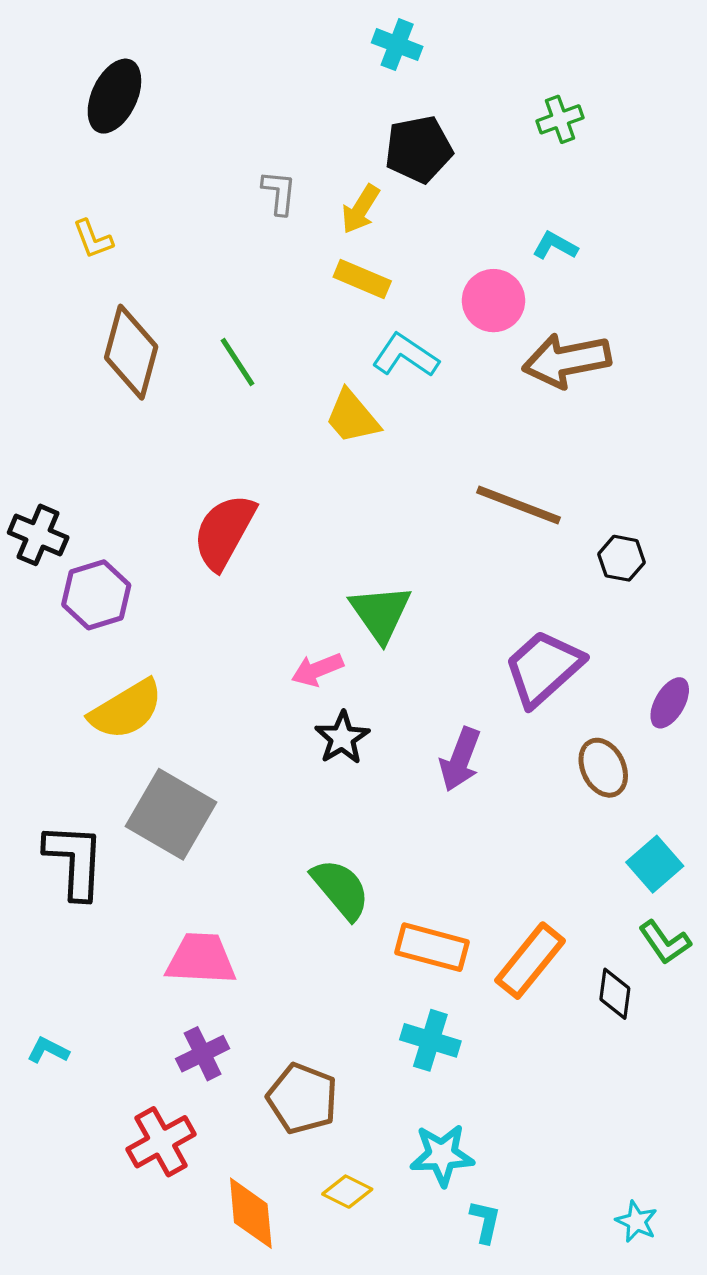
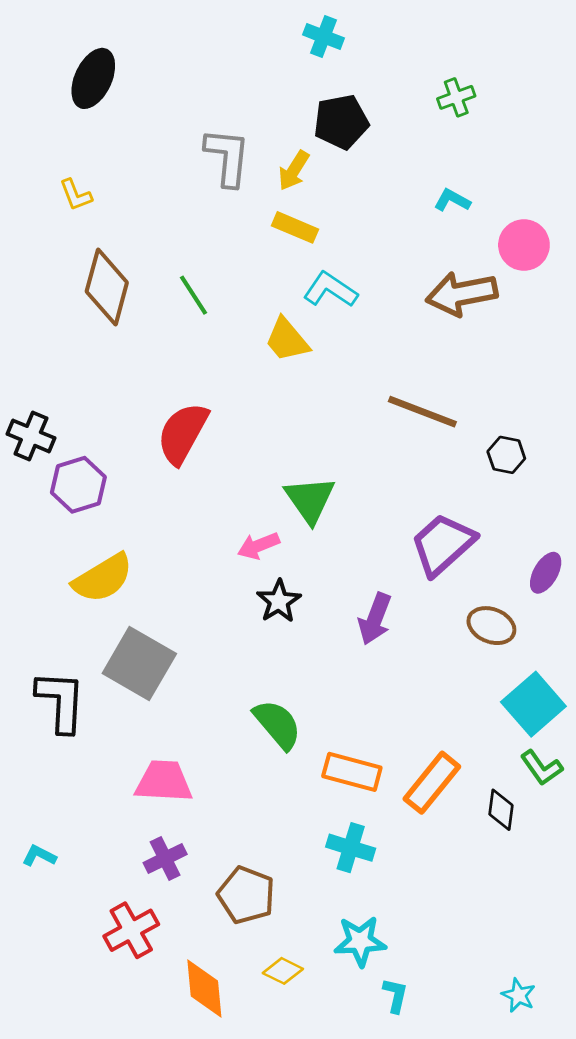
gray L-shape: (279, 193) -> (227, 157), size x1.6
pink circle: (494, 301) -> (524, 245), moved
brown ellipse: (603, 768) -> (491, 626), turned -42
cyan square: (655, 864) -> (533, 704), size x1.4

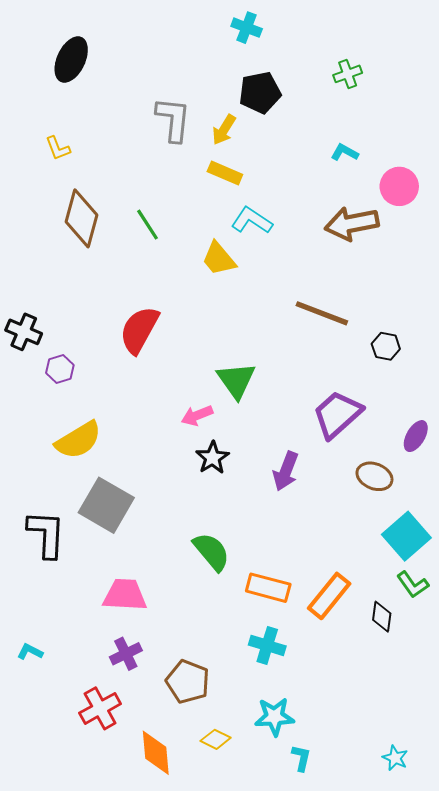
purple hexagon: (78, 485) -> (60, 369), size x0.7

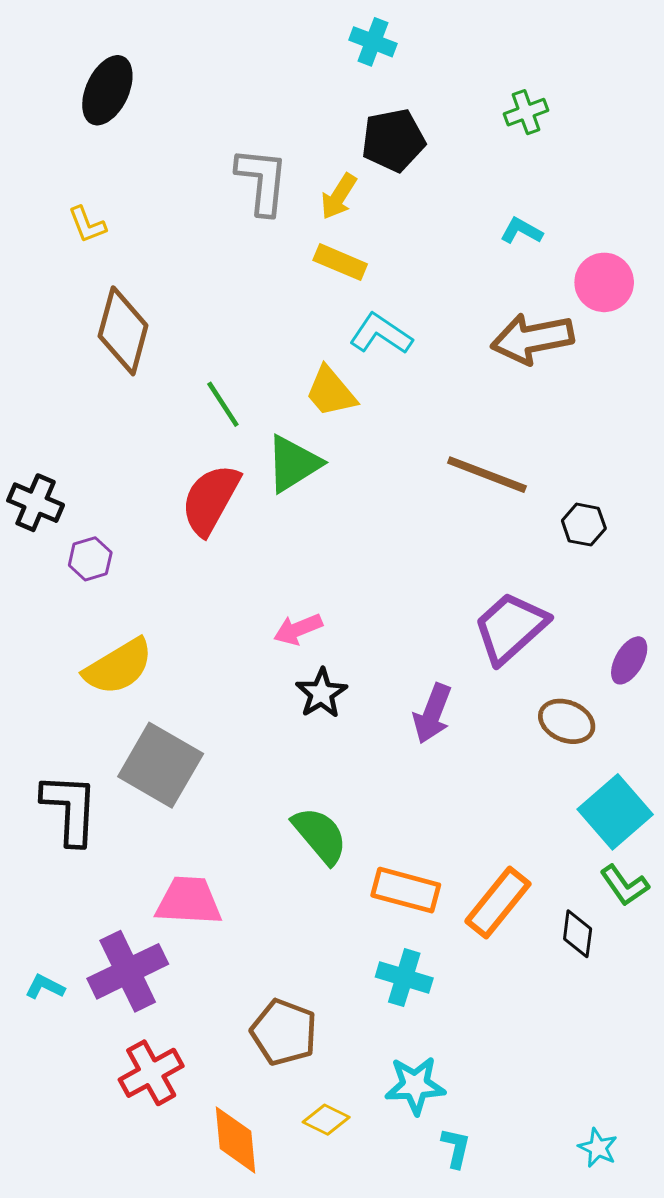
green line: (148, 225) -> (223, 404), moved
green triangle: (236, 380) -> (293, 464), moved, turned 33
purple cross: (126, 654) -> (128, 971), moved, size x1.6

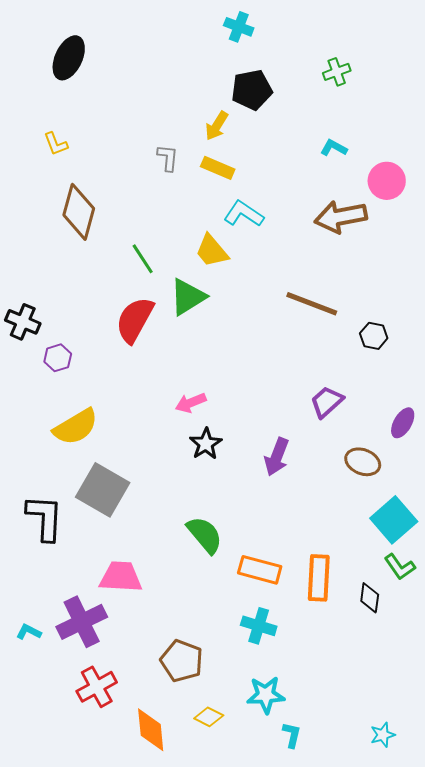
gray L-shape: (262, 181) -> (168, 158), moved, size x0.6
purple trapezoid: (510, 628) -> (327, 402), size x0.7
orange rectangle: (498, 903) -> (319, 578), turned -36
cyan star: (598, 1148) -> (383, 735), turned 30

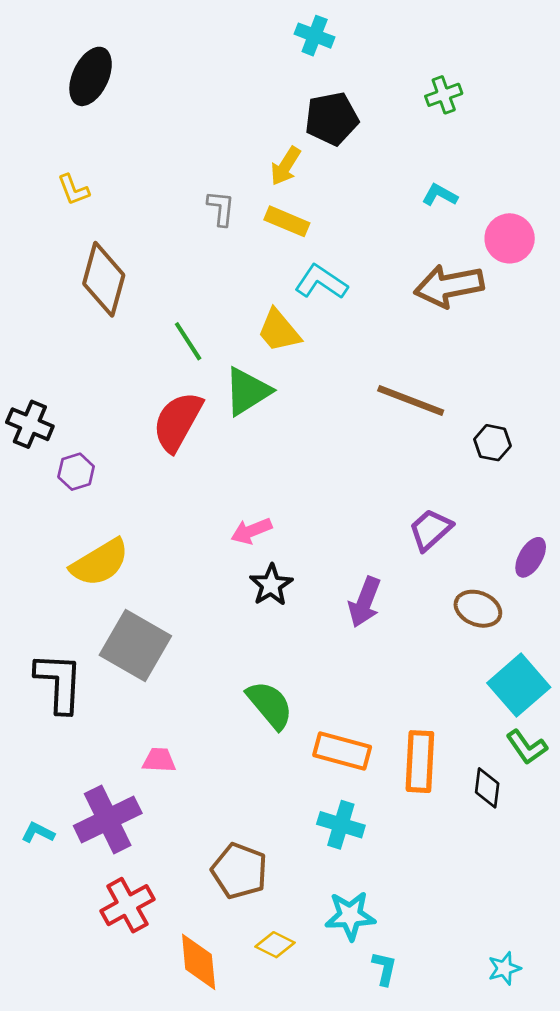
pink trapezoid: (121, 577) -> (159, 760), size x0.6

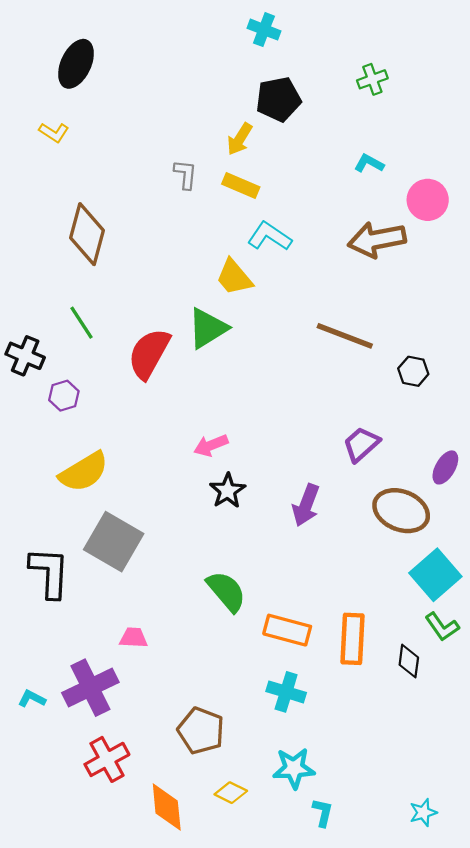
yellow L-shape: (73, 190) -> (54, 132), moved, turned -36
green line: (188, 341) -> (82, 323), moved
brown ellipse: (478, 609) -> (401, 511), size x1.4

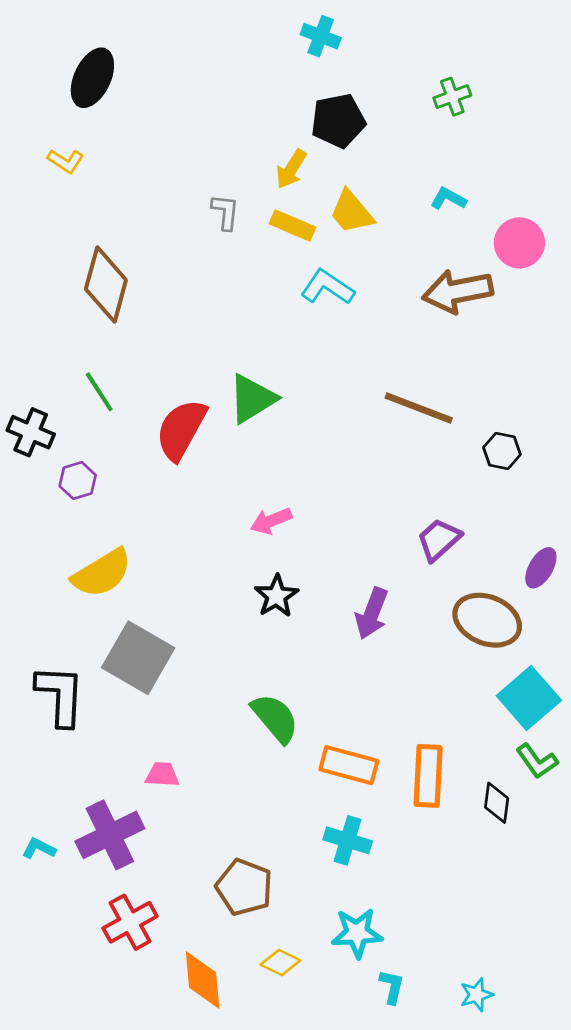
yellow trapezoid: (234, 277) -> (352, 212), moved
pink arrow: (211, 445) -> (271, 521), moved
cyan star: (423, 813) -> (476, 995), moved

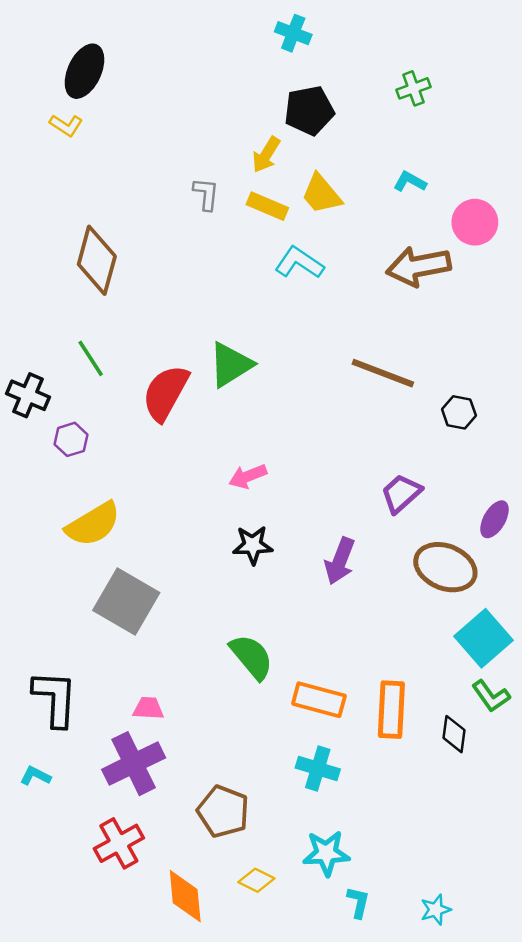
yellow L-shape: (66, 161) -> (66, 125), moved
black star: (276, 596) -> (253, 545), turned 30
black L-shape: (60, 695) -> (55, 698), moved
purple cross: (110, 835) -> (134, 764), moved

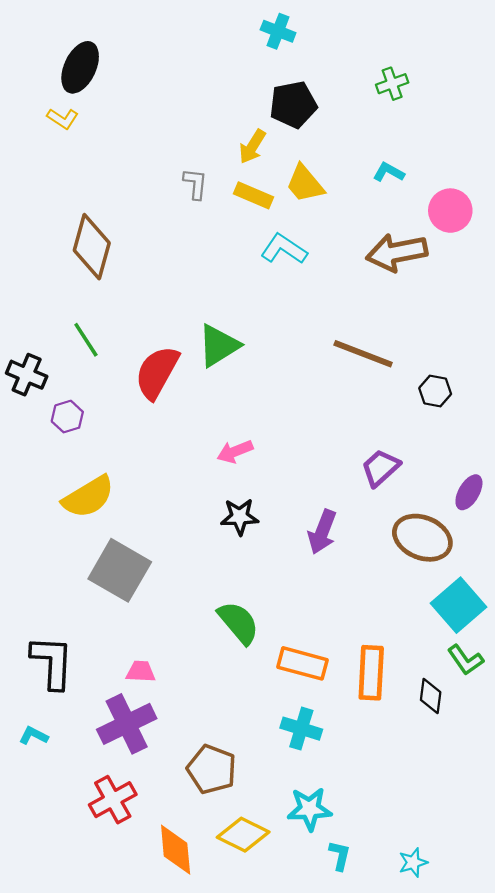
yellow diamond: (256, 880) -> (243, 835), size x1.5

